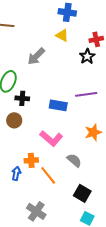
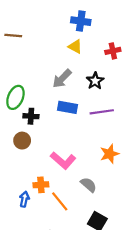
gray arrow: (36, 56) -> (62, 79), moved
black star: (87, 56) -> (95, 81), moved
blue rectangle: (58, 105) -> (67, 107), moved

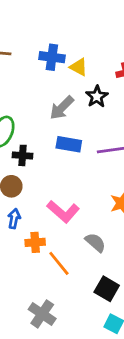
blue cross: (81, 21) -> (52, 57), moved
black star: (95, 81) -> (97, 97), moved
blue arrow: (24, 199) -> (14, 219), moved

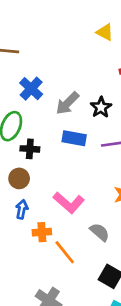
blue cross: (52, 57) -> (31, 89), moved, turned 35
yellow triangle: (79, 67) -> (105, 32), moved
black star: (97, 97) -> (101, 107), moved

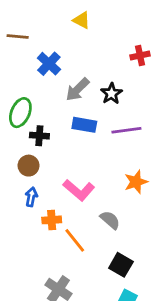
yellow triangle: (105, 32) -> (82, 20), moved
blue cross: (31, 89) -> (49, 64), moved

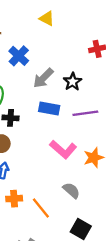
pink L-shape: (79, 190) -> (63, 149), moved
orange cross: (52, 220) -> (14, 199), moved

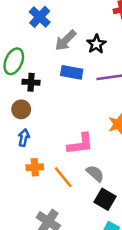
pink L-shape: (63, 149) -> (80, 144), moved, turned -48
gray semicircle: (71, 190) -> (95, 173), moved

